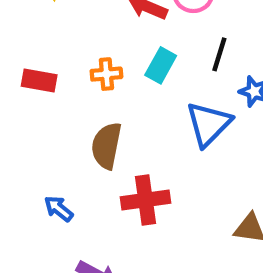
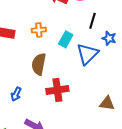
cyan rectangle: (161, 65) -> (66, 39), moved
blue arrow: (59, 209) -> (16, 94), turned -104

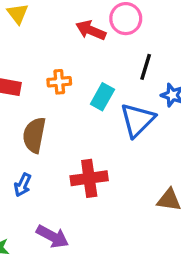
brown semicircle: (39, 64) -> (34, 135), moved

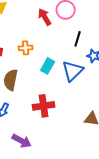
red arrow: (91, 30) -> (45, 17), turned 36
cyan rectangle: (102, 97) -> (48, 66), moved

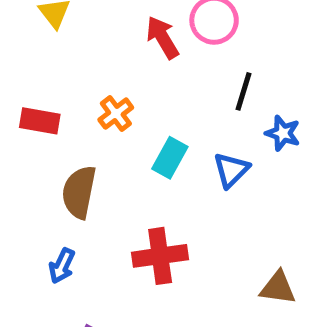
orange cross: (26, 48) -> (116, 114), turned -32
blue triangle: (73, 71) -> (231, 170), size x0.7

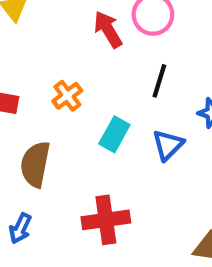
black line: (244, 91) -> (159, 81), moved

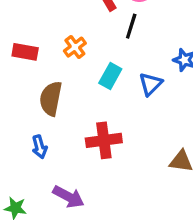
black line: (159, 81) -> (131, 26), moved
blue arrow: (20, 228) -> (40, 147), turned -40

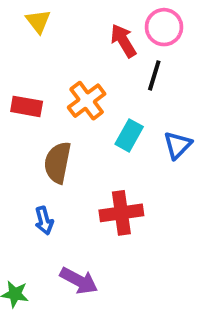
orange cross: (75, 47) -> (87, 101), size x1.4

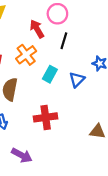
pink circle: (164, 27) -> (57, 14), moved
red arrow: (123, 41) -> (37, 29), moved

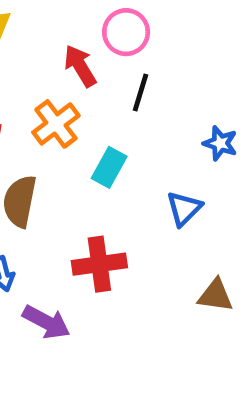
blue triangle: (77, 80) -> (184, 209), moved
purple arrow: (22, 155) -> (46, 322), moved

